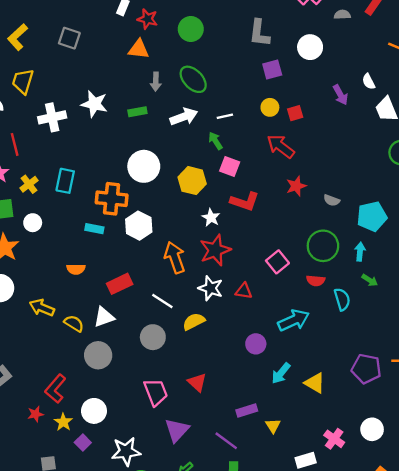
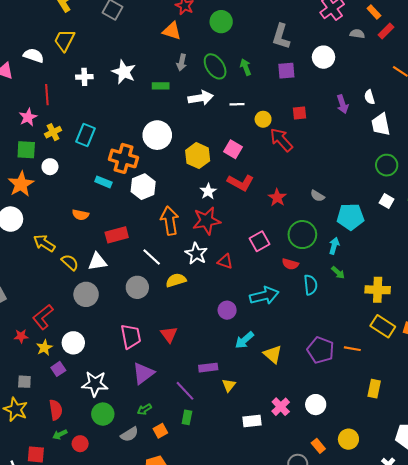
yellow circle: (270, 107) -> (263, 119), moved
white cross: (52, 117) -> (84, 77), size x0.7
green arrow: (215, 141) -> (246, 67), moved
red star: (296, 186) -> (277, 197), moved, turned -30

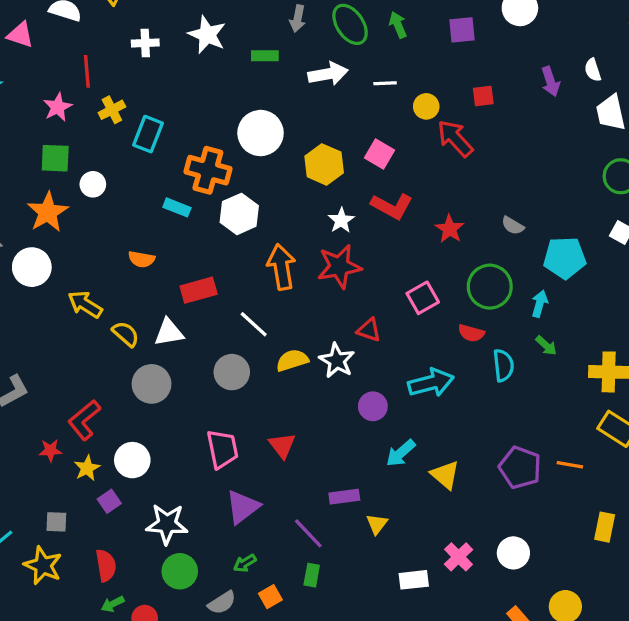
yellow cross: (53, 132) -> (112, 110), moved
white star: (196, 254) -> (337, 361), moved

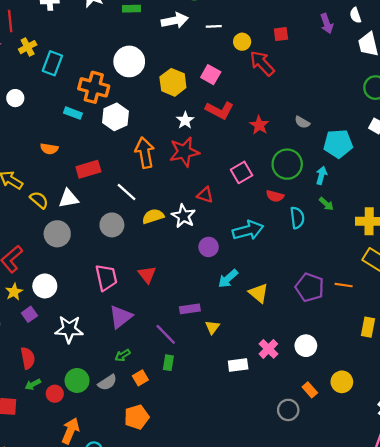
green circle: (180, 571) -> (77, 380), moved

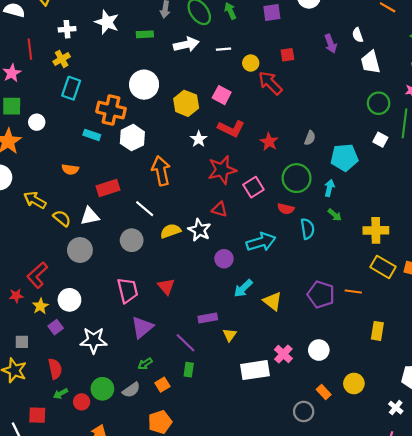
yellow cross: (28, 47) -> (62, 59), moved
gray semicircle: (302, 122) -> (310, 138), turned -96
red star: (184, 152) -> (222, 170), moved
white rectangle: (238, 365) -> (255, 370), size x1.5

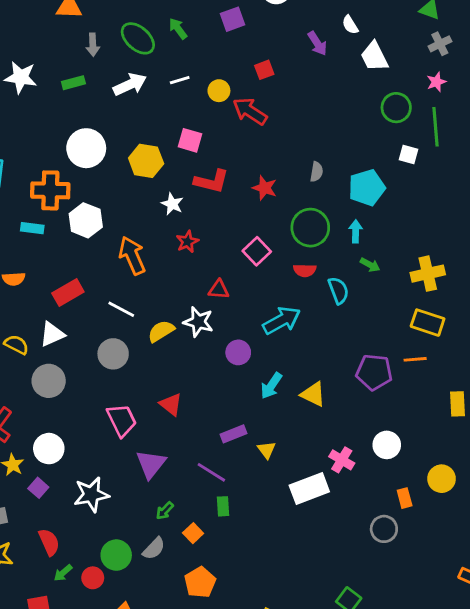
red star: (222, 170) -> (187, 242), moved, size x0.6
yellow rectangle: (383, 267) -> (428, 323), moved
orange rectangle: (324, 392) -> (405, 498), turned 40

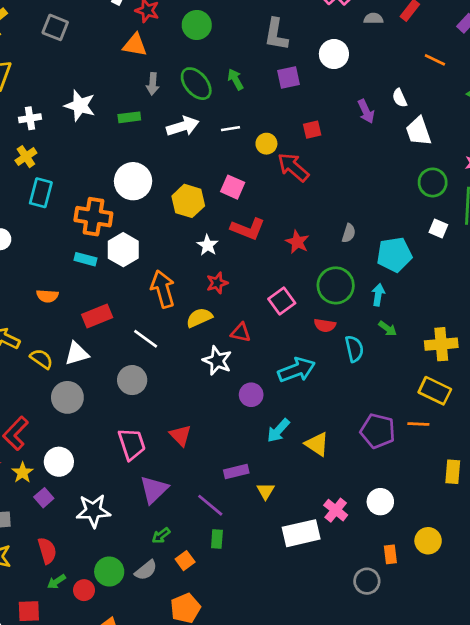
cyan rectangle: (32, 228) -> (85, 259), moved
yellow semicircle: (161, 331) -> (199, 318), moved

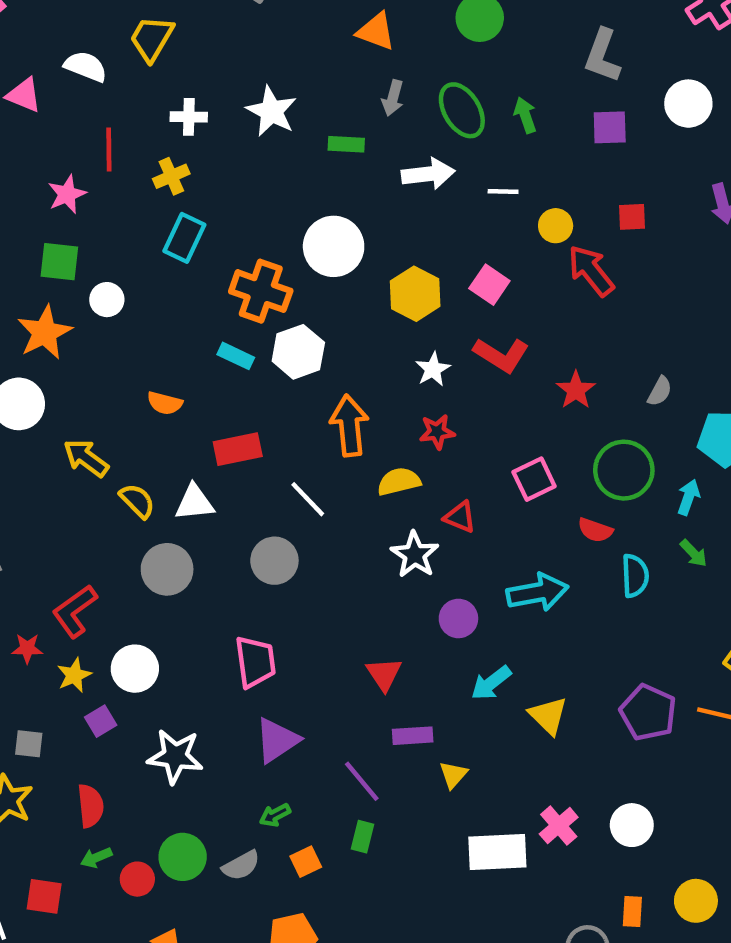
red triangle: (180, 435) -> (384, 674), moved

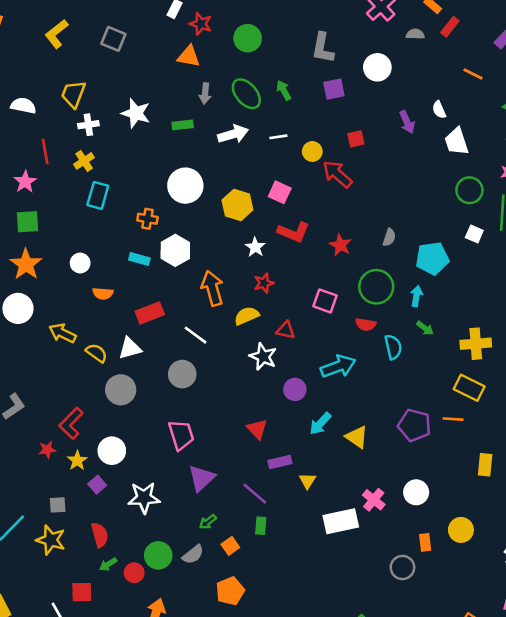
yellow trapezoid: (152, 38) -> (73, 94), moved
orange cross: (261, 291) -> (147, 219), size x0.6
white circle: (107, 300) -> (80, 263), moved
pink square: (534, 479) -> (325, 301), turned -35

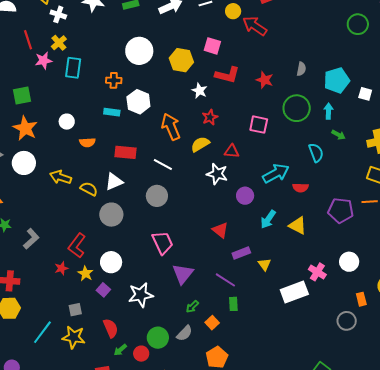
white cross: (88, 125) -> (58, 14), turned 35
pink star: (25, 182) -> (44, 60), moved, turned 30
white square: (474, 234) -> (365, 94), moved
red rectangle: (150, 313) -> (125, 152), turned 35
red semicircle: (366, 324) -> (300, 188), moved

